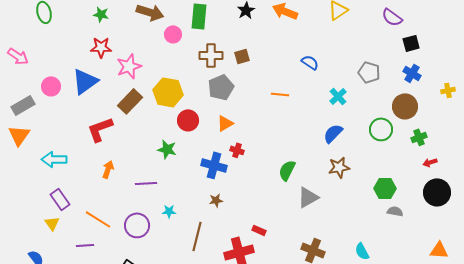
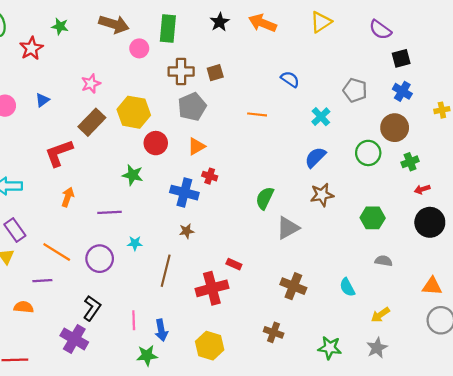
red star: (101, 47) -> (31, 48), moved, turned -30
pink star: (129, 66) -> (91, 84), size x0.7
blue triangle: (85, 81) -> (42, 100), size x0.5
gray semicircle: (395, 211) -> (384, 261), moved

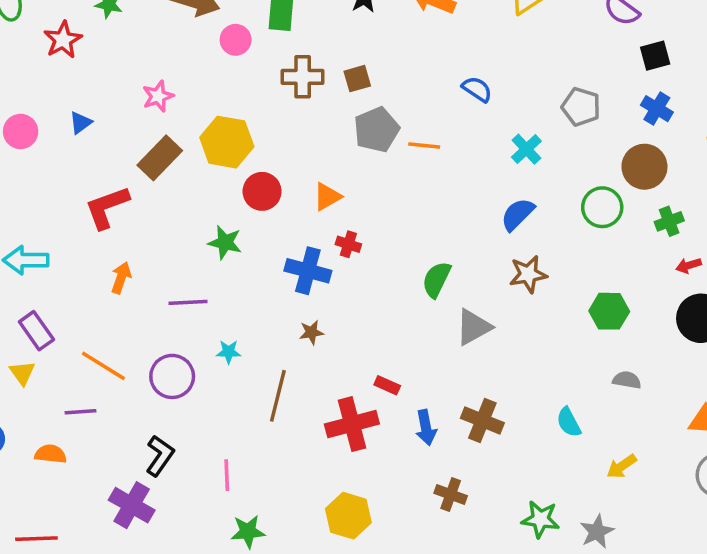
gray pentagon: (192, 107) -> (377, 130), moved
blue arrow: (161, 330) -> (426, 428), moved
gray star: (377, 348) -> (597, 532), moved

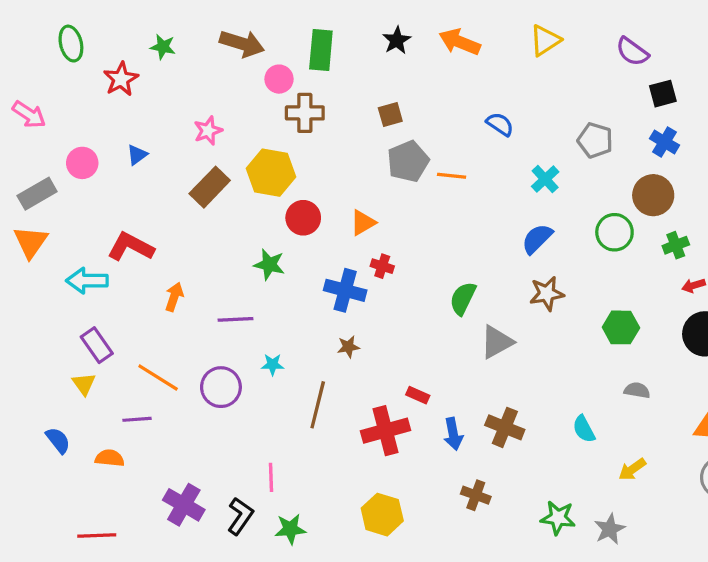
brown cross: (303, 77) -> (305, 113), moved
red L-shape: (107, 207) -> (131, 247), moved, turned 48
black L-shape: (160, 456) -> (240, 516), moved

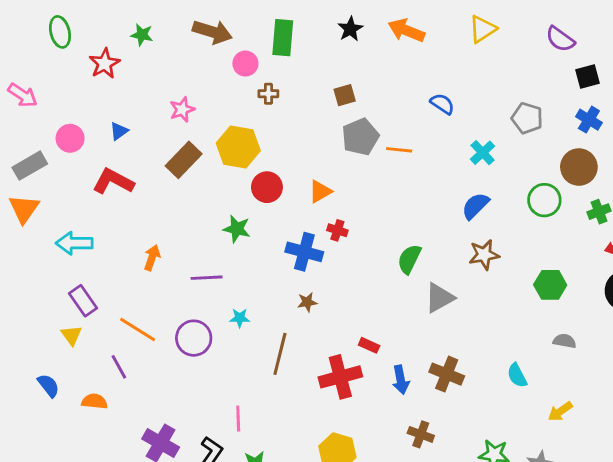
brown cross: (305, 113) -> (268, 94), size x0.6
red L-shape: (131, 247) -> (113, 181), moved
purple line: (137, 419) -> (119, 367), turned 65

